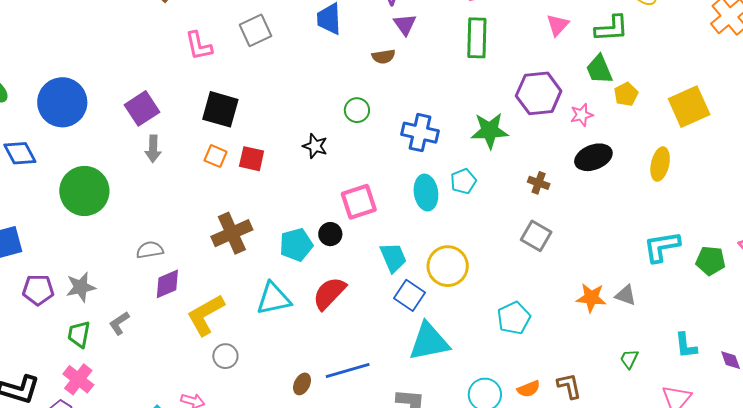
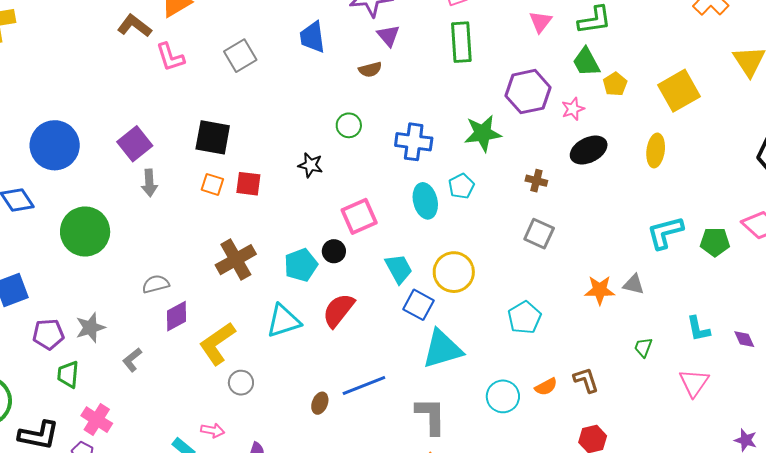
pink L-shape: (199, 46) -> (170, 57), moved
green trapezoid: (79, 334) -> (68, 374), moved

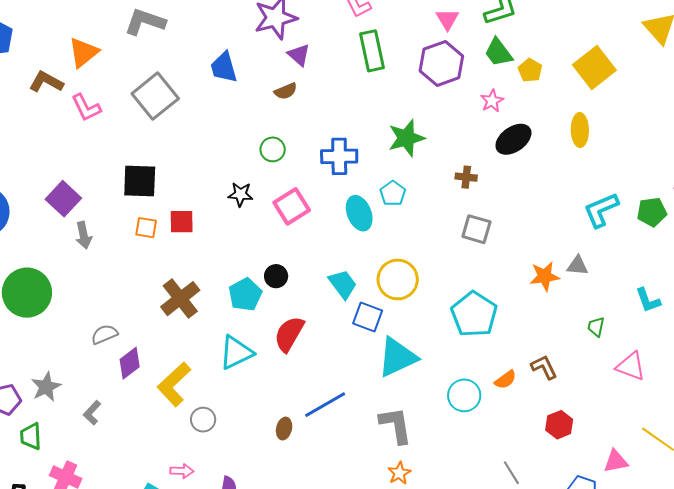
gray square: (240, 56) -> (155, 96), size x1.4
purple hexagon: (528, 92) -> (441, 63), moved
pink square: (359, 216) -> (292, 206), moved
cyan pentagon: (524, 318) -> (474, 314), size x1.4
pink triangle: (694, 383) -> (631, 366), moved, turned -36

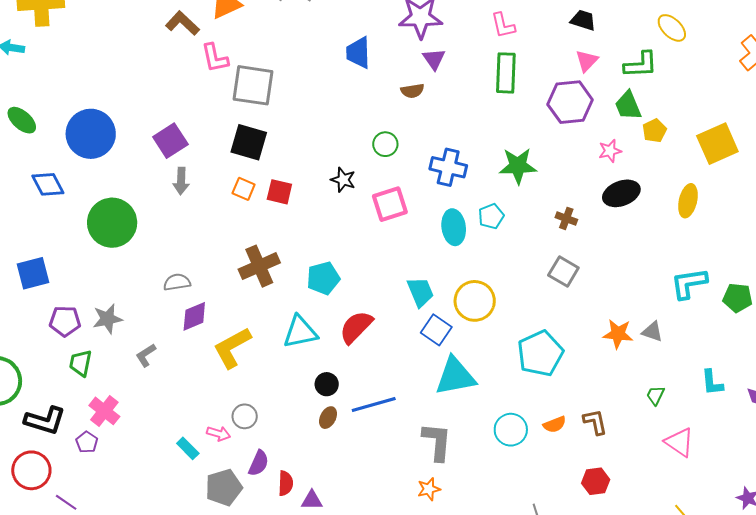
gray square: (155, 96) -> (253, 85), moved, turned 33
black circle: (276, 276) -> (327, 384), moved
gray circle: (203, 420) -> (245, 416), moved

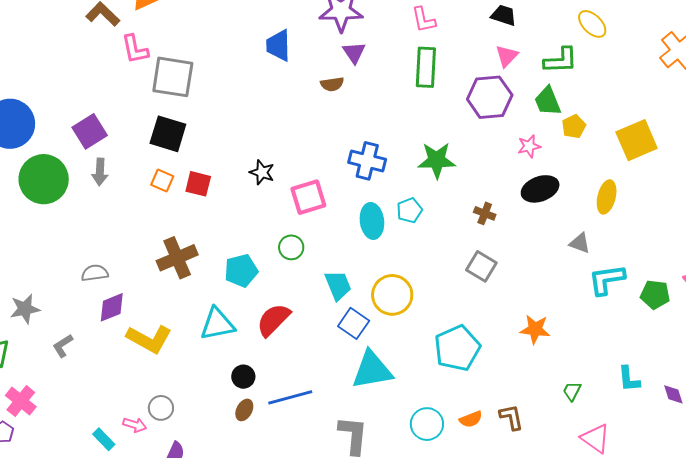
green circle: (385, 144) -> (291, 247), moved
green circle: (112, 223) -> (44, 179), moved
gray triangle: (652, 332) -> (580, 243), moved
yellow L-shape: (232, 348) -> (149, 339), turned -123

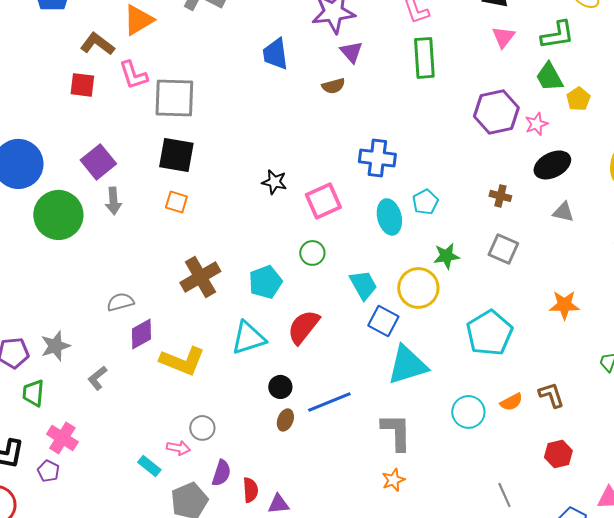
purple hexagon: (490, 97) -> (496, 112), moved
green star: (437, 160) -> (446, 256), moved, size x0.7
red square: (198, 184) -> (82, 85), moved
gray triangle: (580, 243) -> (563, 212), moved

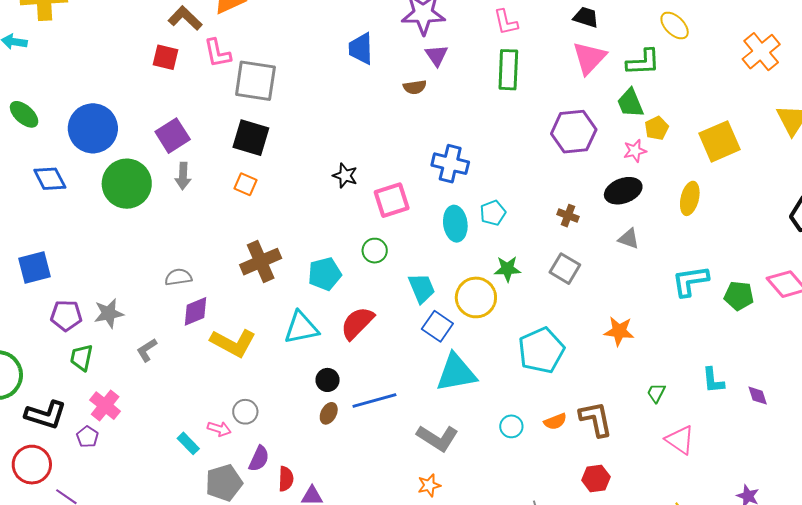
pink triangle: (503, 37) -> (589, 58), size x1.5
pink star: (536, 124) -> (635, 151), moved
brown L-shape: (551, 395) -> (596, 419), size x1.4
cyan circle: (468, 412) -> (511, 426), size x0.7
gray L-shape: (396, 432) -> (438, 438), turned 117

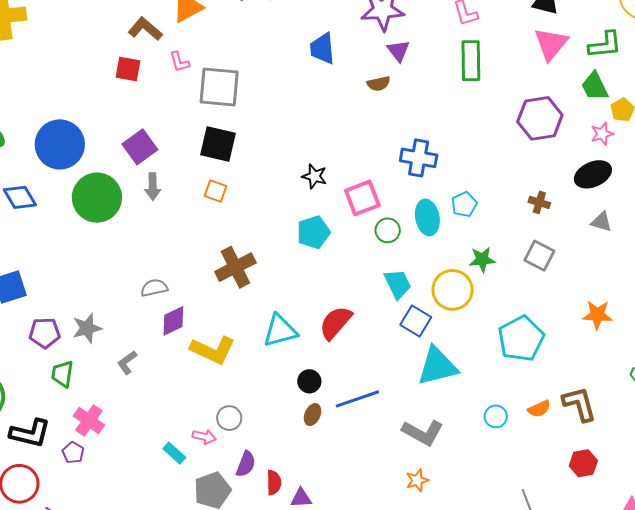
pink L-shape: (217, 53) -> (179, 62), size x0.7
green circle: (375, 251) -> (388, 230), moved
cyan pentagon: (325, 274) -> (313, 232), moved

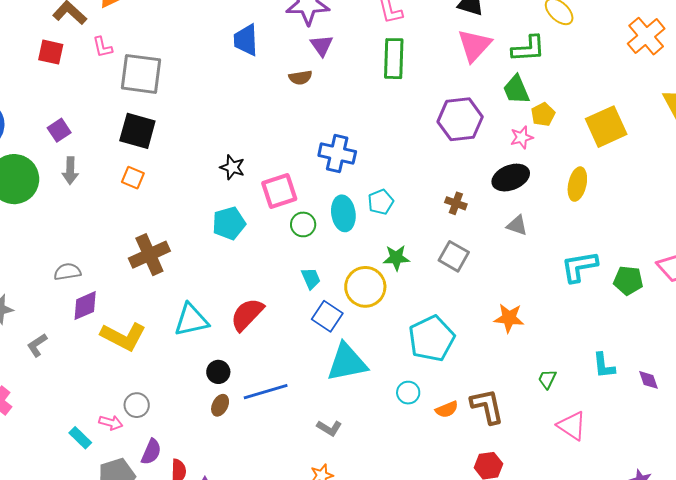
purple square: (140, 147) -> (59, 130), size x0.7
cyan trapezoid: (398, 284) -> (311, 279), size x0.7
cyan circle: (496, 416) -> (408, 393), moved
gray L-shape: (423, 433) -> (329, 428), size x0.6

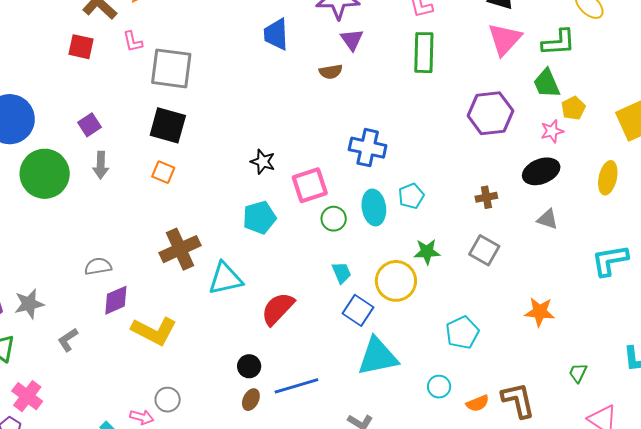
brown cross: (456, 203) -> (486, 197), turned -30
cyan triangle: (191, 320) -> (225, 279), moved
cyan pentagon: (432, 339) -> (462, 333), size x0.7

